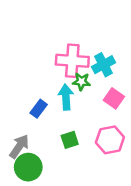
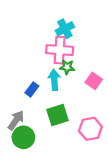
cyan cross: (103, 65) -> (65, 29), moved
green square: (70, 140) -> (57, 115), size x1.5
pink hexagon: (110, 140) -> (90, 129), moved

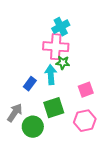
pink square: (94, 81) -> (86, 90), moved, turned 35
green circle: (23, 137) -> (33, 127), moved

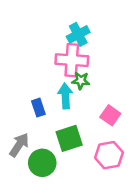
blue rectangle: (30, 84) -> (38, 108), turned -56
pink square: (86, 90) -> (110, 115), turned -35

